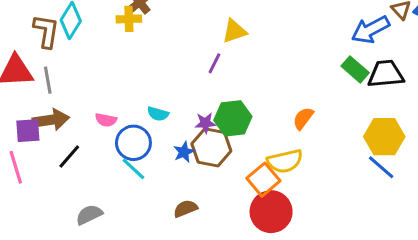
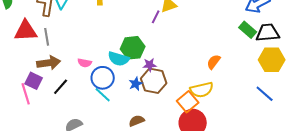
purple line: (214, 63) -> (156, 17), moved
cyan semicircle: (158, 114) -> (119, 59), size x1.5
green hexagon: (233, 118) -> (133, 48), moved
purple square: (28, 131) -> (34, 81), moved, turned 30
yellow hexagon: (384, 137) -> (272, 60), moved

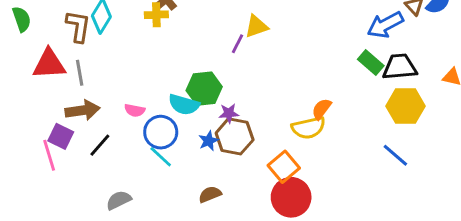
yellow semicircle: (202, 90) -> (308, 128), moved

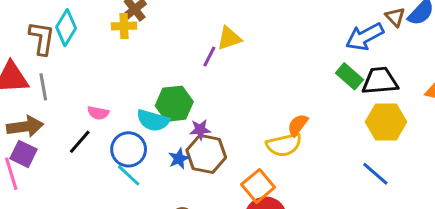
brown arrow: (82, 110) -> (25, 127), moved
pink semicircle: (135, 110) -> (98, 113), moved
black line: (100, 145) -> (80, 142), moved

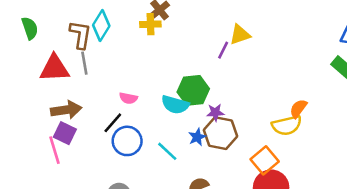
gray line: (43, 87) -> (84, 63), moved
blue circle: (129, 149) -> (127, 141), moved
cyan line: (129, 175) -> (167, 151), moved

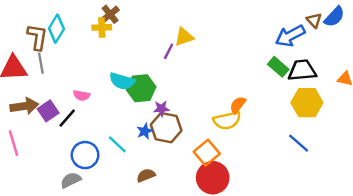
cyan semicircle: (175, 105) -> (122, 81), moved
purple square: (65, 133) -> (48, 111), moved, turned 30
blue circle: (127, 141) -> (85, 155), moved

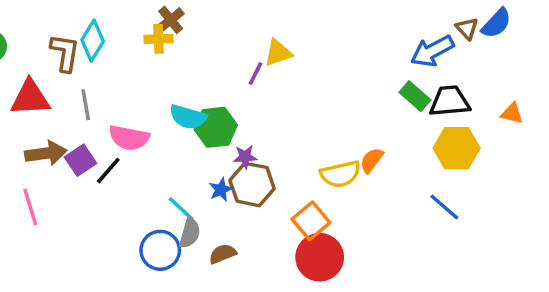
gray line: (41, 63) -> (86, 105), moved
pink semicircle: (81, 95) -> (129, 138), size x1.6
orange semicircle: (238, 105) -> (372, 160), moved
blue circle: (85, 155) -> (160, 250), moved
gray semicircle: (71, 180) -> (190, 233), moved, turned 132

